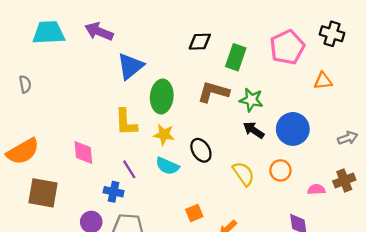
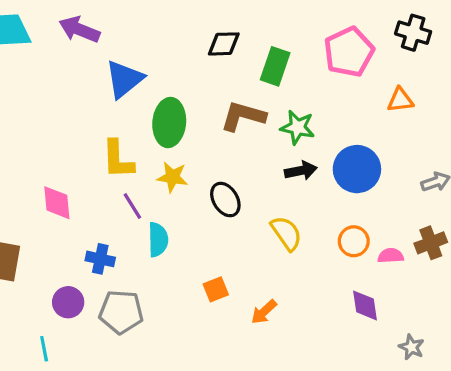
black arrow: (254, 130) -> (301, 171), turned 135
cyan semicircle: (167, 166) -> (158, 240), moved, turned -115
purple line: (129, 169) -> (132, 206), moved
orange circle: (280, 170) -> (354, 241), moved

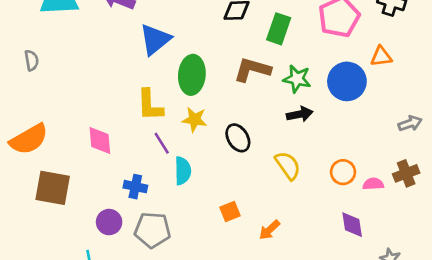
blue circle: (357, 169) -> (347, 81), moved

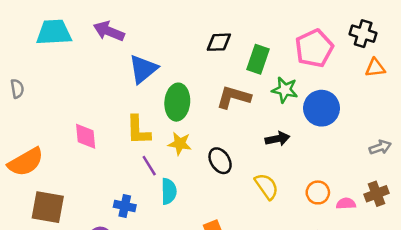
orange triangle: (381, 56) -> (375, 68), moved
gray semicircle: (32, 60) -> (17, 89), moved
green star: (297, 79) -> (285, 90), moved
pink diamond: (100, 141) -> (86, 136), moved

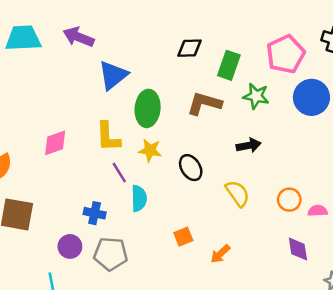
blue circle: (322, 108) -> (311, 97), moved
pink diamond: (86, 136) -> (55, 143), turned 76

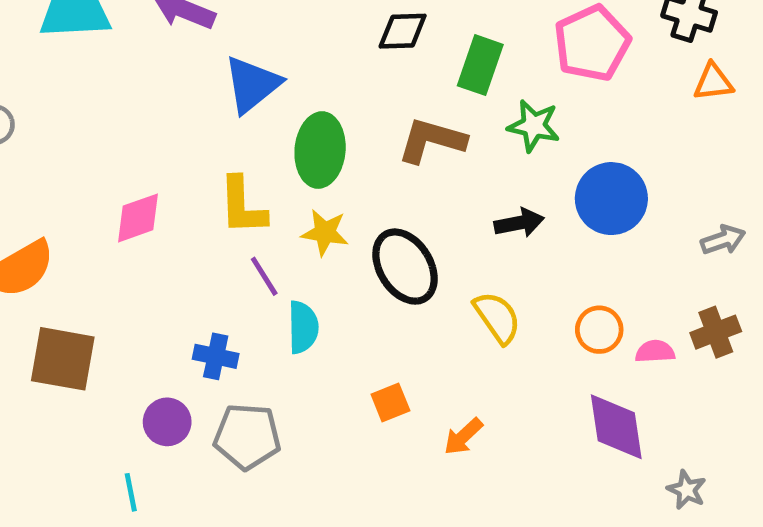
blue circle: (311, 97) -> (611, 199), moved
black ellipse: (191, 168) -> (405, 267), size x1.4
purple diamond: (298, 249) -> (616, 427), size x1.4

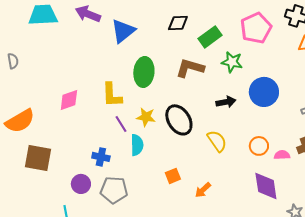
green rectangle: (480, 65) -> (210, 37), turned 35
blue triangle: (252, 84) -> (123, 31), moved
yellow star: (325, 233) -> (146, 117), moved

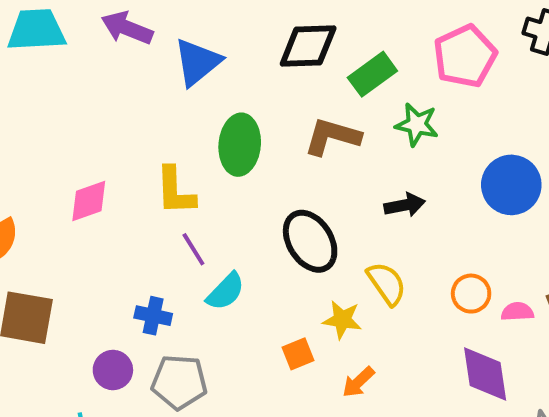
black diamond: (178, 23) -> (308, 46), size x1.4
blue circle: (264, 92) -> (511, 185), moved
yellow star: (146, 117) -> (342, 320), moved
cyan semicircle: (137, 145) -> (226, 292), turned 45

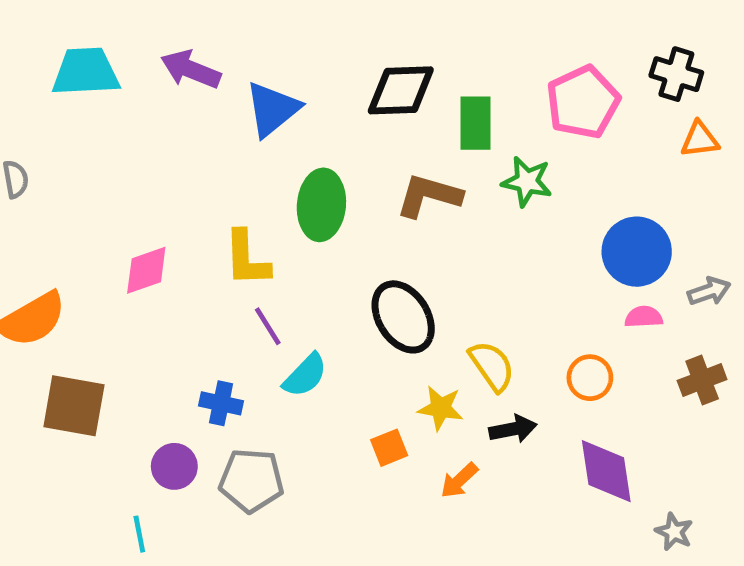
green rectangle: (372, 74) -> (476, 123), turned -54
black arrow: (405, 205) -> (513, 429), moved
pink semicircle: (517, 312) -> (644, 317), moved

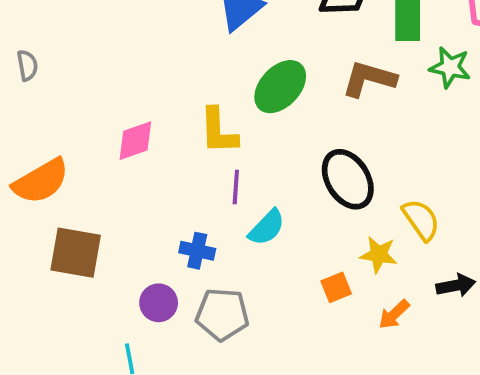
green ellipse: (321, 205) -> (280, 87), turned 38
purple line: (268, 326) -> (236, 187), turned 36
black arrow: (513, 429) -> (456, 285), moved

